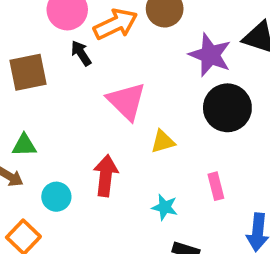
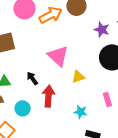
black arrow: (81, 53) -> (32, 78), moved
purple star: (210, 55) -> (102, 30), size x0.7

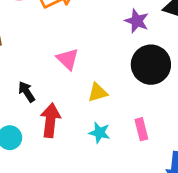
pink triangle: (58, 56) -> (68, 59), size x0.7
cyan star: (81, 112) -> (99, 133), moved

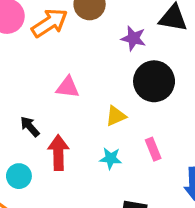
pink triangle: (68, 59) -> (68, 87), turned -30
yellow triangle: (98, 92) -> (116, 116), moved

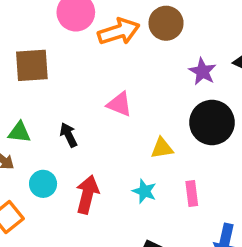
red arrow: (58, 153) -> (87, 194), moved

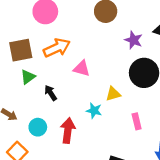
orange arrow: (119, 32) -> (57, 48), moved
green triangle: (19, 132) -> (28, 77), moved, turned -35
cyan star: (144, 191) -> (94, 111), moved

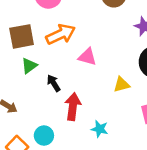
cyan star: (94, 111) -> (100, 129), moved
cyan circle: (38, 127) -> (44, 136), moved
red arrow: (68, 131) -> (73, 106), moved

